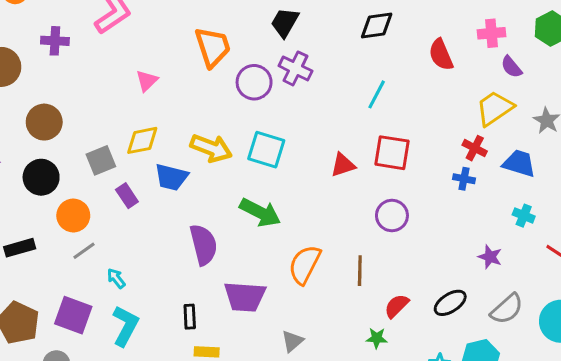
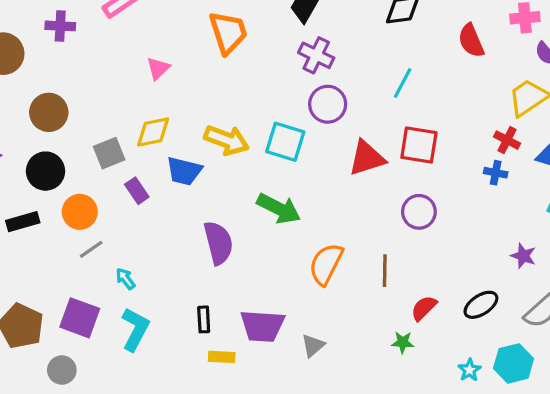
purple circle: (254, 82) -> (328, 104), moved
red triangle: (343, 165) -> (367, 158), size x1.4
black rectangle: (20, 248) -> (23, 222), moved
purple trapezoid: (245, 297) -> (262, 326), moved

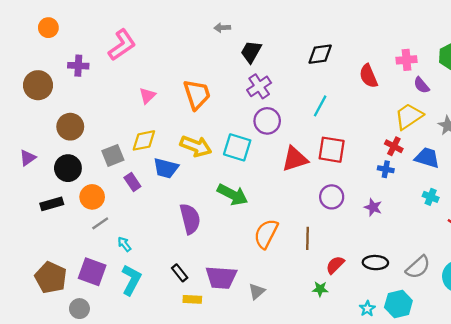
orange trapezoid: (228, 32) -> (197, 94), moved
purple cross: (316, 55) -> (259, 86), turned 30
purple star: (523, 256) -> (373, 207), moved
black ellipse: (481, 305) -> (375, 263), turned 35
black rectangle: (204, 319) -> (180, 273), turned -36

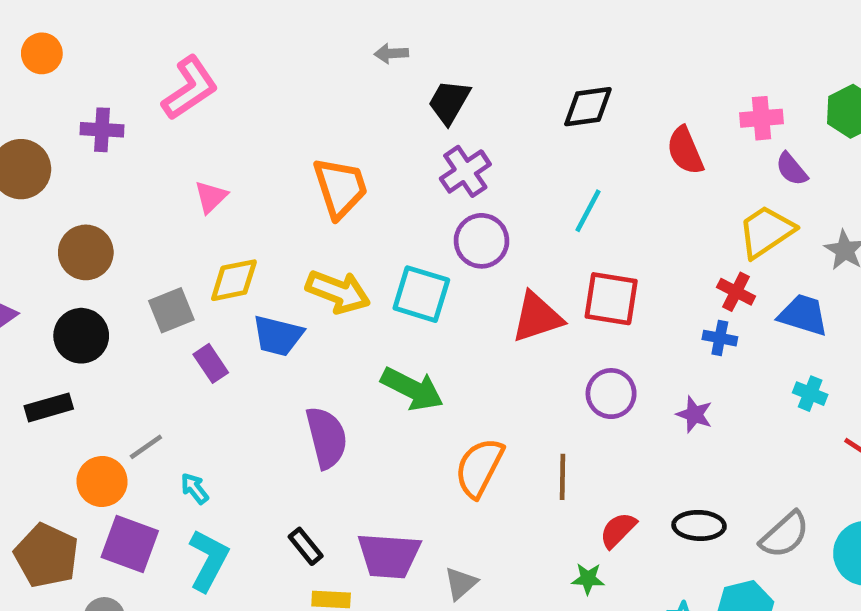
pink triangle: (147, 96) -> (211, 197), moved
orange circle: (92, 197) -> (102, 482), moved

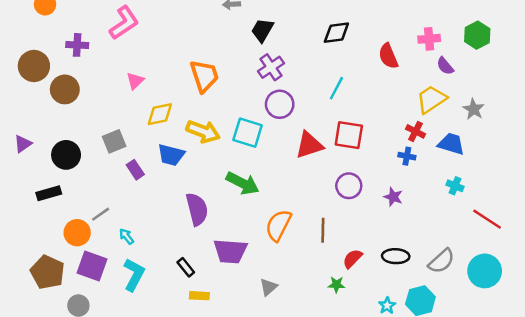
brown circle: (86, 252) -> (65, 89), moved
yellow diamond: (234, 280) -> (160, 114), moved
purple trapezoid: (389, 556) -> (230, 251), moved

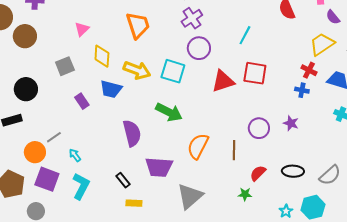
yellow diamond: (160, 114) -> (102, 56), turned -75
gray square: (114, 141) -> (65, 66), moved
purple circle: (349, 186) -> (259, 128), moved
gray triangle: (269, 287) -> (190, 196), size x1.8

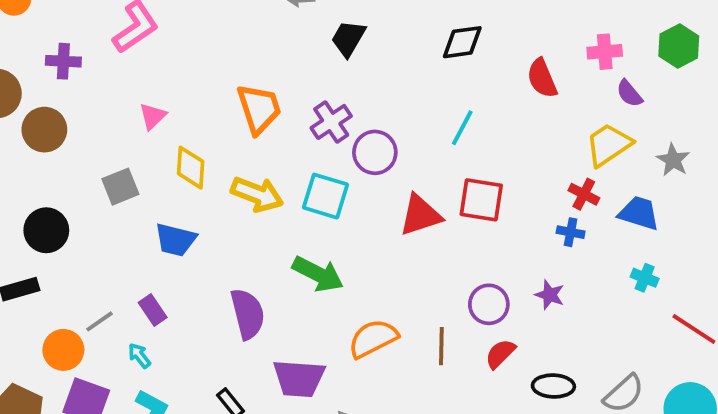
purple cross: (192, 18) -> (331, 122), moved
blue trapezoid: (111, 89) -> (175, 240), moved
purple rectangle: (82, 101) -> (153, 310), moved
orange semicircle: (198, 146) -> (373, 339), turned 36
red semicircle: (258, 173) -> (500, 354), moved

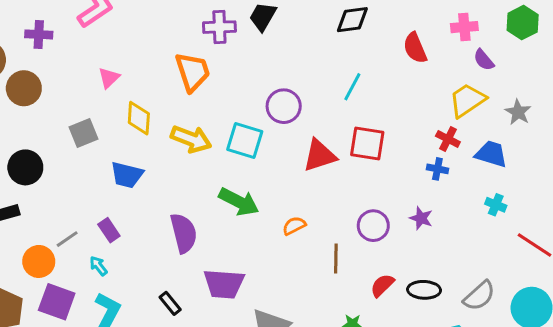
purple cross: (331, 122) -> (219, 27), moved, turned 32
orange semicircle: (373, 339) -> (294, 226), moved, size x0.6
red semicircle: (500, 354) -> (382, 285), moved

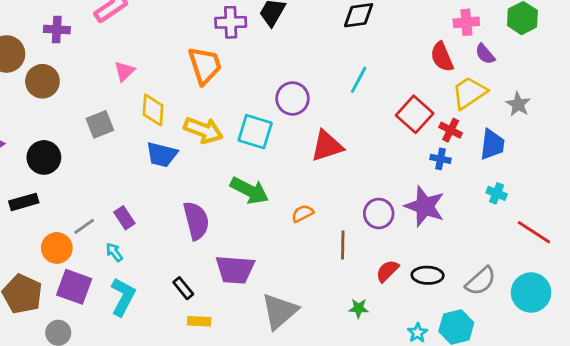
red semicircle: (415, 48) -> (442, 57), moved
red square: (367, 144) -> (415, 114), moved, turned 33
blue trapezoid: (491, 154) -> (492, 144), turned 80
blue trapezoid: (127, 175) -> (162, 155), moved
purple star: (421, 218) -> (425, 206), size x1.8

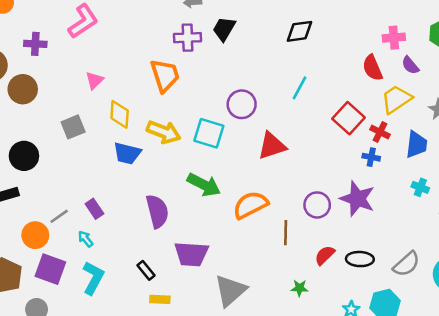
orange semicircle: (303, 213) -> (250, 205), size x1.8

